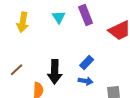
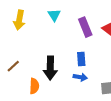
purple rectangle: (86, 15) -> (85, 27), moved
blue rectangle: (87, 62) -> (81, 59), turned -48

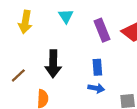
black arrow: (50, 68) -> (53, 64), moved

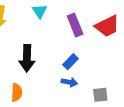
blue rectangle: (97, 67) -> (71, 62), turned 49

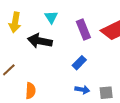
black arrow: (27, 58) -> (40, 41), moved, turned 100
blue arrow: (69, 82) -> (82, 90), moved

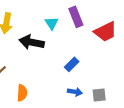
cyan triangle: (51, 17) -> (52, 23), moved
purple rectangle: (83, 30) -> (76, 17), moved

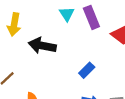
cyan triangle: (52, 23) -> (67, 14), moved

